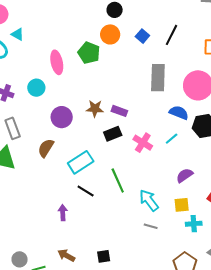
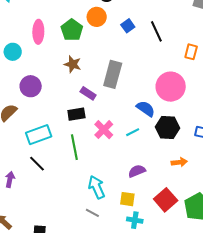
black line: (172, 35) -> (156, 31), turned -65
gray rectangle: (158, 78) -> (113, 74), moved
brown star: (95, 109) -> (73, 64), moved
green line: (118, 181) -> (74, 147), moved

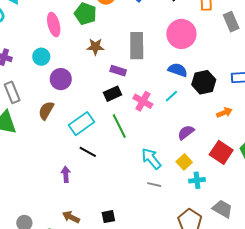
cyan circle: (13, 52) -> (41, 57), moved
pink circle: (171, 87) -> (181, 34), moved
yellow square: (127, 199) -> (184, 162), turned -35

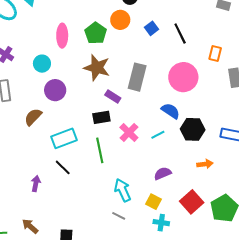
brown star: (95, 47) -> (97, 68), size x1.5
yellow square: (184, 162) -> (154, 202), turned -35

